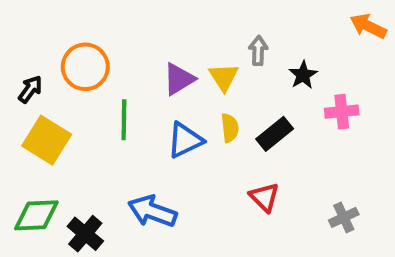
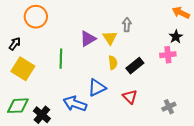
orange circle: (85, 67) -> (36, 17), moved
black star: (303, 75) -> (176, 37), moved
blue triangle: (185, 140) -> (97, 88), moved

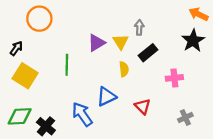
black star: (176, 37) -> (193, 41), size x1.5
pink cross: (168, 55) -> (174, 78), moved
black rectangle: (135, 66) -> (148, 53), moved
blue arrow: (75, 104) -> (82, 114), turned 35

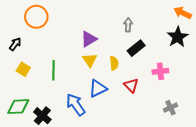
yellow triangle: (121, 42) -> (90, 60), moved
green line: (67, 65) -> (53, 70), moved
yellow square: (25, 76) -> (23, 69), size x0.6
red triangle: (143, 106) -> (131, 85), moved

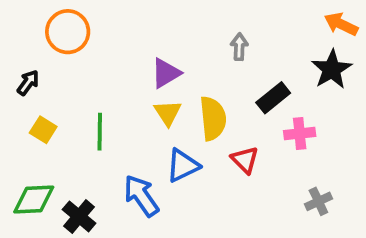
black rectangle: (136, 48) -> (273, 98), moved
yellow semicircle: (114, 63) -> (213, 118), size x1.6

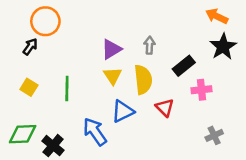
orange arrow: (341, 24) -> (217, 16), moved
gray arrow: (239, 47) -> (149, 45), moved
black arrow: (28, 83) -> (30, 47), moved

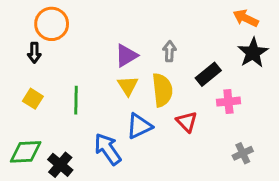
black arrow: (30, 47) -> (34, 53), turned 144

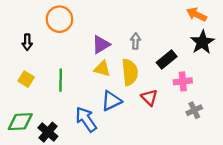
orange circle: (52, 24) -> (59, 19), moved
yellow triangle: (128, 86) -> (102, 69), turned -42
gray cross: (243, 153) -> (194, 110), moved

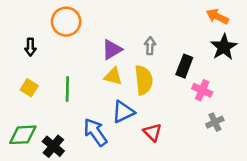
black rectangle: (167, 59) -> (184, 66), turned -30
pink cross: (183, 81) -> (202, 90), turned 30
red triangle: (149, 97) -> (153, 132), moved

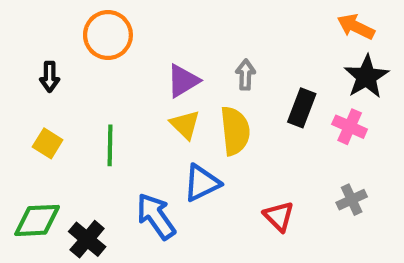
yellow triangle: (113, 76) -> (185, 125), turned 30
pink cross: (202, 90) -> (350, 127), moved
red triangle: (153, 132) -> (279, 216), moved

